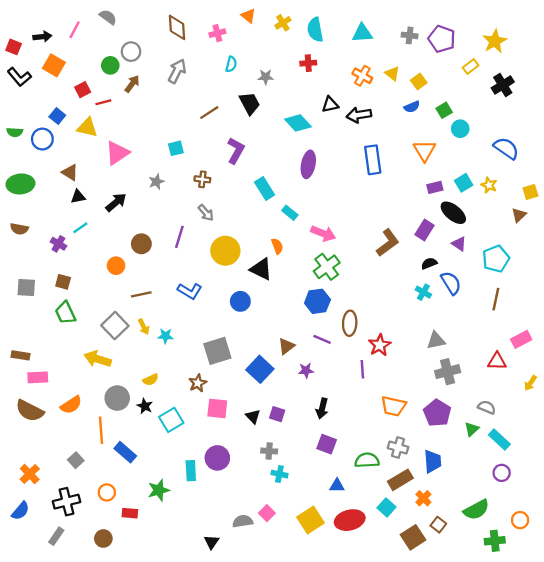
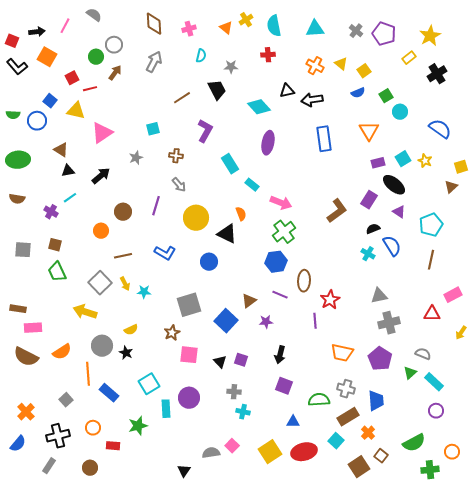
orange triangle: (248, 16) -> (226, 28), moved
gray cross: (410, 35) -> (356, 31), turned 32
cyan square: (171, 420) -> (149, 384), moved

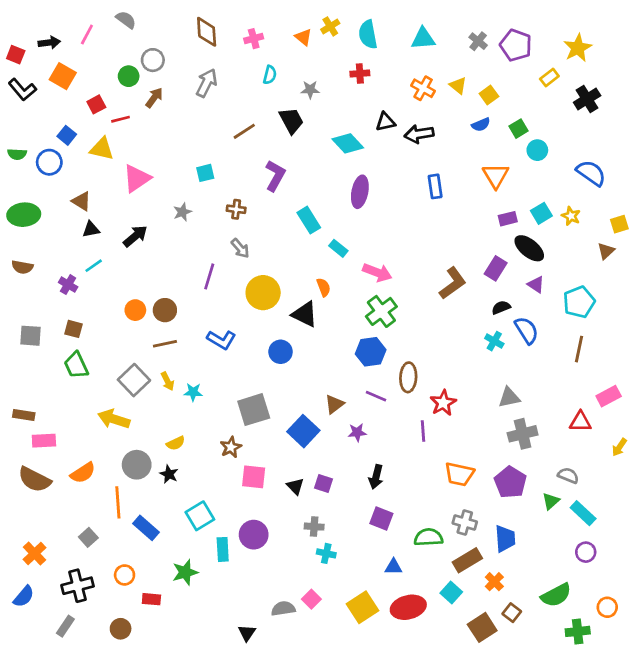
blue rectangle: (324, 139) -> (435, 186), size x0.7
brown circle: (123, 212) -> (165, 310), moved

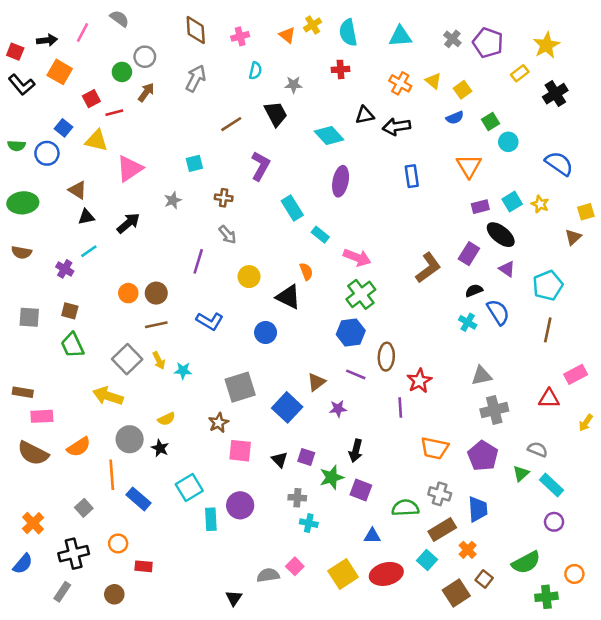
yellow circle: (263, 293) -> (249, 277), size x0.7
green star: (185, 572) -> (332, 477), moved

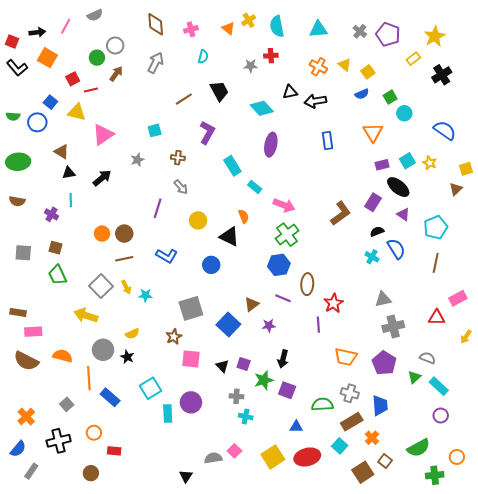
gray semicircle: (119, 19) -> (95, 15), turned 119
gray star: (294, 85) -> (251, 66), moved
cyan line: (89, 251) -> (71, 200), turned -56
orange semicircle: (79, 447) -> (63, 356), turned -132
gray rectangle: (62, 592) -> (31, 471), moved

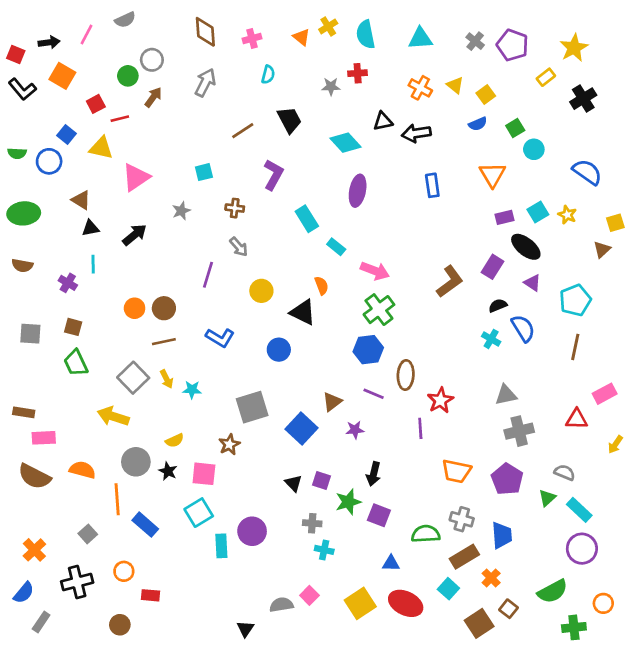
pink square: (191, 359) -> (204, 474), moved
purple circle: (441, 416) -> (582, 549), size x1.5
red ellipse: (307, 457) -> (406, 603), turned 40

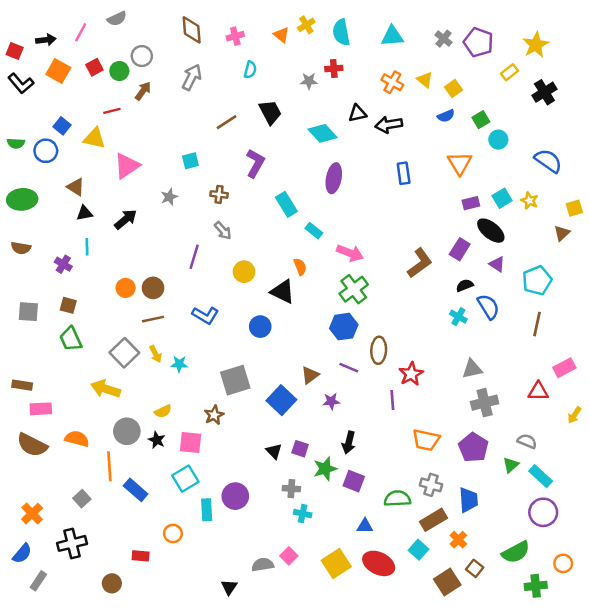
red square: (96, 104) -> (94, 67), moved
orange circle: (124, 571) -> (173, 533), moved

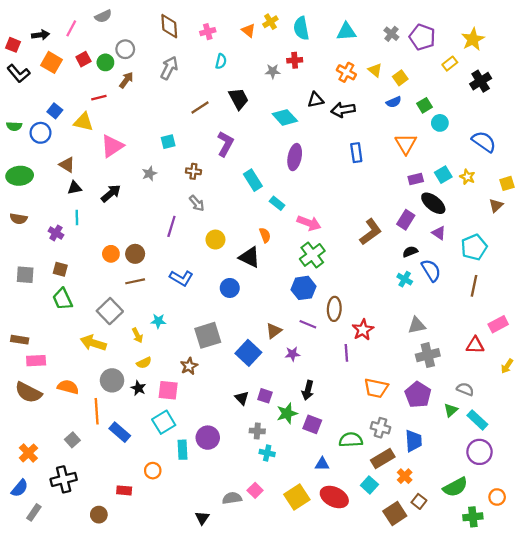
yellow arrow: (156, 354) -> (137, 335), moved

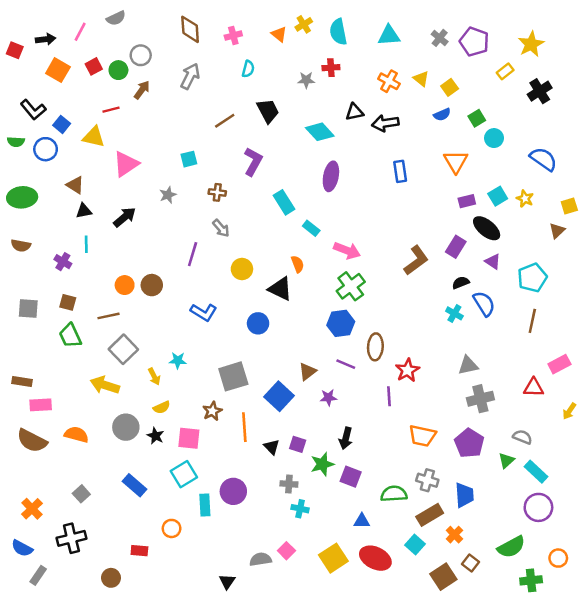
black L-shape: (19, 73) -> (33, 110), moved
brown line: (135, 281) -> (109, 316), moved
orange line: (97, 411) -> (244, 427), moved
blue semicircle: (20, 488) -> (22, 548), turned 78

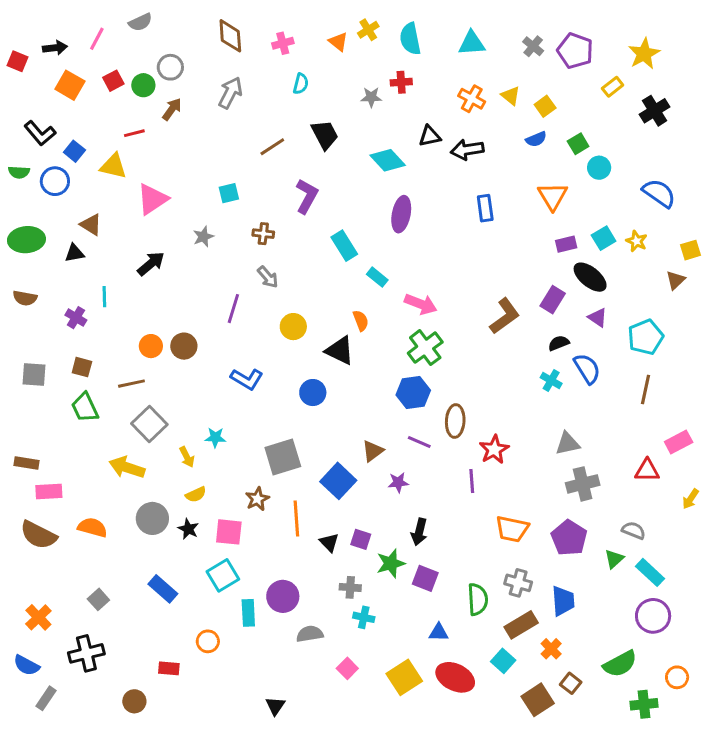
black triangle: (84, 211) -> (74, 253), moved
green semicircle: (394, 494) -> (478, 599), turned 90
gray semicircle: (260, 559) -> (310, 634), moved

